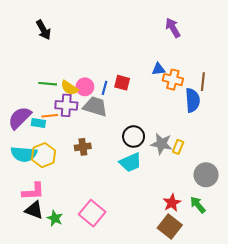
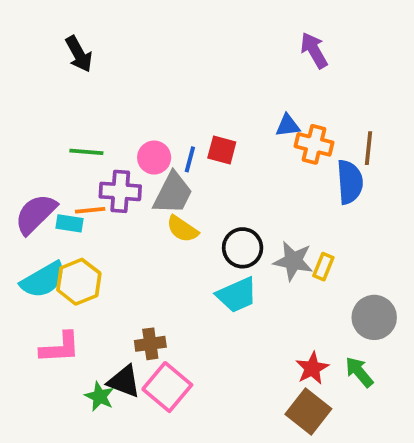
yellow semicircle: (69, 88) -> (182, 229), moved
gray trapezoid: (95, 106) -> (173, 193), turned 100
brown cross: (83, 147) -> (150, 344), moved
cyan semicircle: (24, 154) -> (43, 280), turned -35
black triangle: (34, 210) -> (124, 381), moved

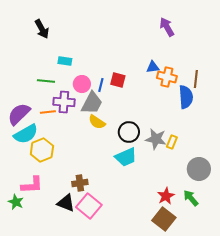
cyan rectangle: (69, 223) -> (65, 61), moved
cyan semicircle: (43, 280) -> (26, 134), moved
green star: (100, 396) -> (16, 202), moved

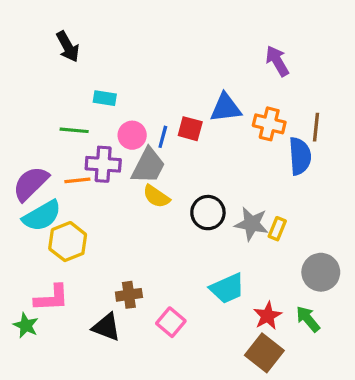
purple arrow: (167, 27) -> (277, 61), moved
blue triangle: (153, 67) -> (226, 108), moved, size x1.5
cyan trapezoid: (126, 157) -> (227, 288), moved
pink square: (89, 206) -> (171, 322), moved, size x0.7

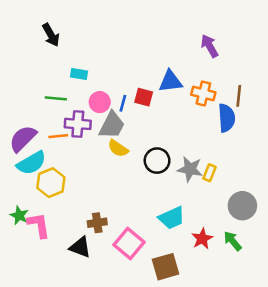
pink L-shape: (52, 298) -> (39, 225), turned -96
pink square: (171, 322) -> (129, 243), size x1.4
green star: (26, 325) -> (19, 215), moved
brown square: (264, 353) -> (166, 267), moved, turned 36

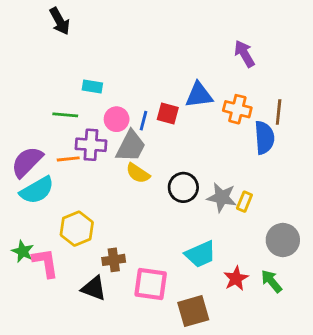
black arrow: (51, 35) -> (60, 21), moved
yellow hexagon: (51, 183) -> (77, 229), moved
pink square: (129, 243) -> (151, 284), turned -32

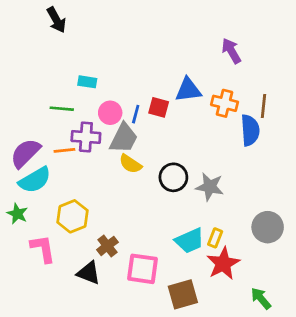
yellow rectangle: (244, 202) -> (215, 238), moved
green star: (23, 251) -> (17, 214), moved
brown cross: (114, 260) -> (107, 246), turned -30
red star: (236, 278) -> (223, 263), size x1.4
green arrow: (271, 281) -> (261, 298), moved

